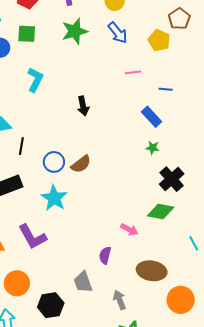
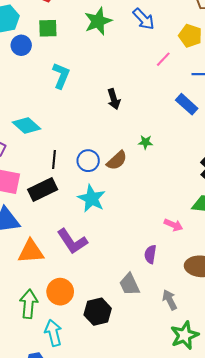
yellow pentagon: (159, 40) -> (190, 36), moved
pink line: (133, 72) -> (163, 59), turned -35
black line: (21, 146) -> (54, 159), moved
green star: (153, 148) -> (145, 142), moved

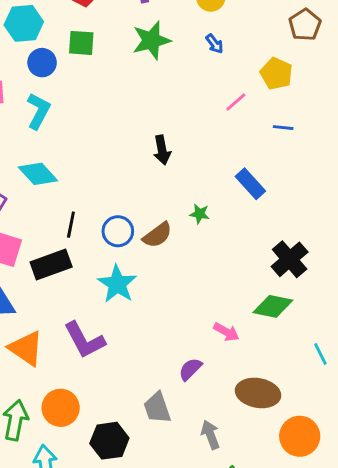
blue arrow: (144, 19) -> (214, 44), size x0.6
cyan L-shape: (61, 76) -> (38, 111), moved
blue rectangle: (187, 104) -> (250, 184), moved
orange triangle: (31, 252) -> (26, 348), turned 32
purple semicircle: (150, 254) -> (190, 369), turned 30

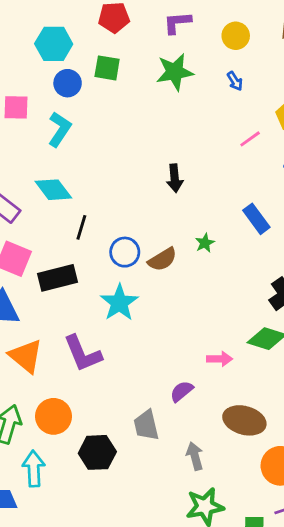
green star: (200, 214) -> (205, 243), turned 30
black line: (71, 225) -> (81, 227), moved
pink arrow: (226, 332) -> (220, 359), turned -35

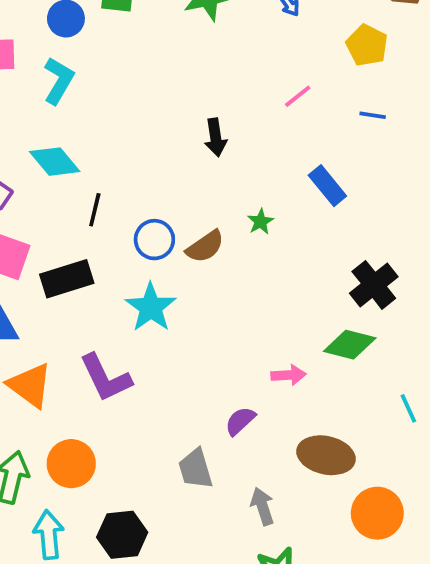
pink line: (250, 139) -> (298, 96), moved
black hexagon: (97, 452) -> (122, 535), moved

